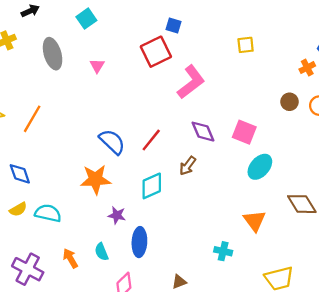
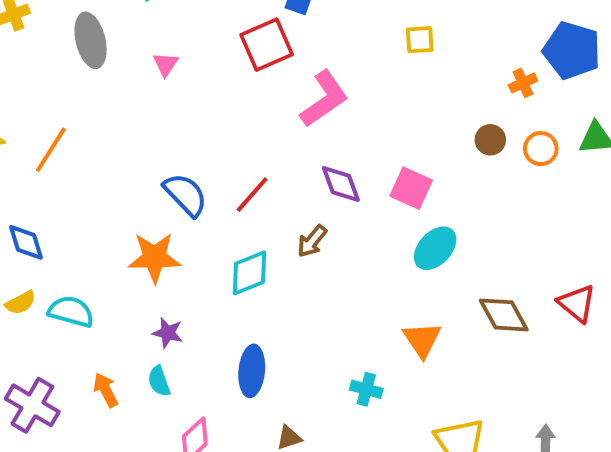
purple star: (117, 215) -> (168, 333), moved
blue ellipse: (139, 242) -> (252, 371), moved

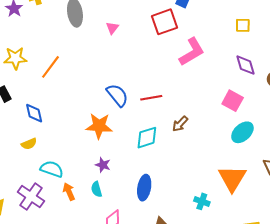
purple diamond: (341, 184) -> (245, 65), moved
red line: (252, 195) -> (151, 98), turned 35
cyan semicircle: (71, 312) -> (52, 169), moved
orange triangle: (422, 340) -> (232, 178), size x1.4

